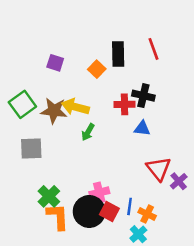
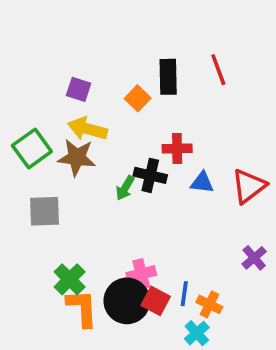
black cross: (143, 96) -> (150, 175), moved
yellow arrow: (75, 107) -> (87, 129), moved
red triangle: (159, 169) -> (249, 186), moved, turned 32

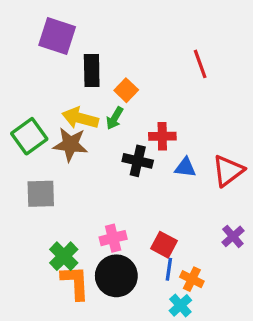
black rectangle: (168, 77) -> (92, 71), moved
purple square: (79, 89) -> (57, 36), moved, size x1.6
green arrow: (125, 188) -> (115, 118), moved
pink cross: (141, 274) -> (113, 238), moved
red square: (156, 301) -> (164, 245), moved

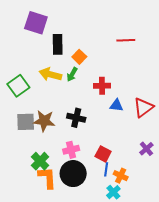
red line: (200, 64) -> (126, 40), turned -72
brown star: (70, 144) -> (44, 121), moved
black cross: (138, 161) -> (76, 118), moved

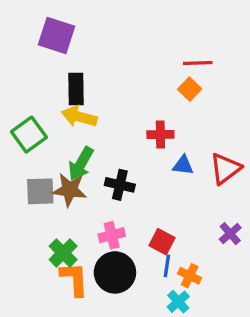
black rectangle: (58, 44) -> (76, 89), moved
orange square: (79, 57) -> (190, 89), moved
green arrow: (72, 74) -> (81, 164), moved, size x1.5

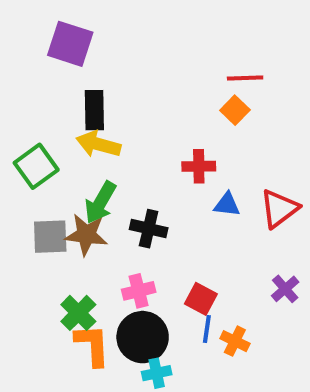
cyan cross: (178, 302) -> (157, 373), moved, turned 30

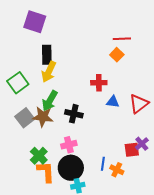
yellow arrow: (98, 144) -> (49, 72), turned -80
gray square: (50, 237) -> (25, 118), turned -36
red square: (201, 299) -> (132, 150), moved, turned -35

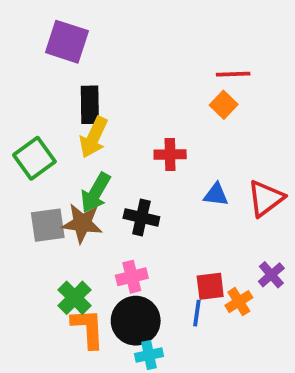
red cross: (99, 83) -> (170, 154), moved
gray square: (25, 118) -> (48, 225), turned 30
red square: (132, 150) -> (210, 286), moved
orange cross: (117, 170) -> (239, 302), moved, turned 32

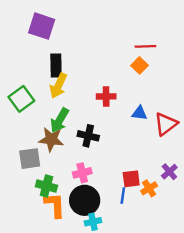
blue triangle: (216, 195) -> (140, 113), moved
gray square: (48, 225) -> (30, 159), moved
green cross: (75, 298) -> (46, 186), turned -30

